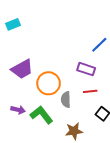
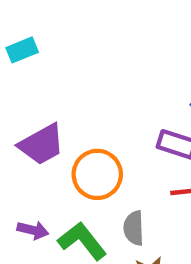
gray semicircle: (66, 100) -> (134, 228), moved

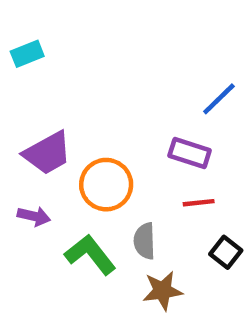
purple arrow: (33, 230) -> (34, 216), moved

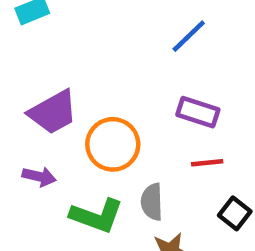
blue line: (219, 99) -> (189, 36), moved
green L-shape: (90, 255) -> (97, 216), turned 148

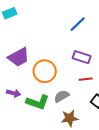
purple arrow: (39, 177) -> (14, 93), moved
gray semicircle: (152, 202) -> (62, 96), turned 63

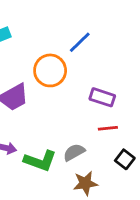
blue line: (78, 24) -> (80, 42), moved
orange circle: (45, 71) -> (50, 70), moved

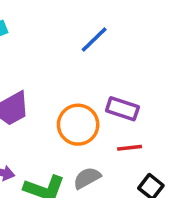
orange circle: (50, 70) -> (78, 125), moved

